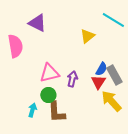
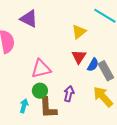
purple arrow: (72, 79) -> (69, 94), moved
red triangle: (98, 82) -> (79, 57), moved

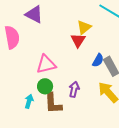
red triangle: (79, 57) -> (78, 40), moved

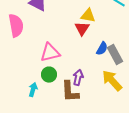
yellow triangle: (84, 27) -> (88, 16), turned 49
brown L-shape: (53, 103) -> (70, 92), moved

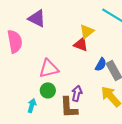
yellow triangle: (88, 16) -> (87, 31), turned -49
red triangle: (82, 29) -> (81, 44), turned -42

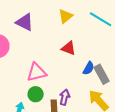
yellow triangle: (87, 31) -> (66, 16), moved

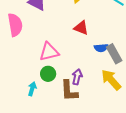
blue semicircle: (89, 68) -> (101, 48), turned 56

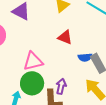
green circle: (48, 74) -> (32, 83), size x1.5

